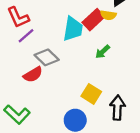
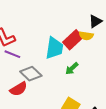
purple line: (26, 36) -> (12, 54), turned 63
green arrow: (103, 52) -> (72, 68), moved

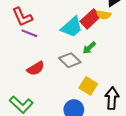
cyan trapezoid: (54, 48) -> (72, 27), turned 40
gray diamond: (31, 74) -> (70, 60), moved

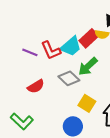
red L-shape: (22, 17) -> (51, 50), moved
green arrow: (89, 48) -> (88, 66), size x1.5

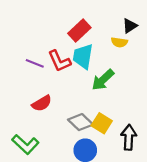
red rectangle: (89, 38) -> (79, 31), moved
cyan trapezoid: (71, 46) -> (83, 56), turned 140
gray diamond: (69, 78) -> (81, 122), moved

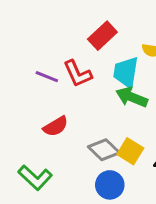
cyan trapezoid: (83, 56) -> (126, 72), moved
green arrow: (103, 80) -> (132, 97), turned 65

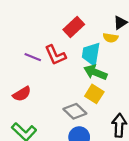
red semicircle: (56, 126) -> (22, 94), moved
yellow square: (130, 151) -> (94, 94), moved

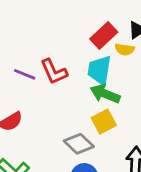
red rectangle: (74, 27) -> (104, 36), moved
yellow square: (94, 94) -> (104, 122), turned 30

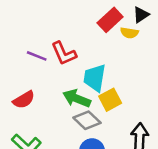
cyan trapezoid: (100, 70) -> (95, 78), moved
green arrow: (105, 94) -> (77, 98), moved

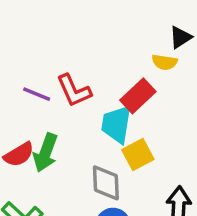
red rectangle: (110, 20) -> (138, 96), moved
green arrow: (77, 98) -> (46, 153), moved, turned -92
gray diamond: (87, 120) -> (106, 183), turned 44

